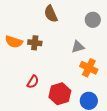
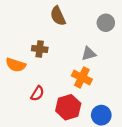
orange semicircle: (14, 42) -> (16, 65), moved
orange cross: (89, 68) -> (82, 78), moved

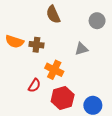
orange semicircle: (16, 65) -> (15, 42), moved
orange cross: (82, 78) -> (54, 70), moved

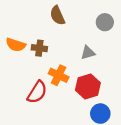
red semicircle: (34, 85) -> (37, 92), size x1.5
red hexagon: (63, 98) -> (88, 87), moved

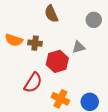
orange cross: (59, 75) -> (60, 99), moved
red hexagon: (88, 87) -> (57, 61), moved

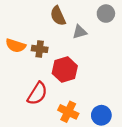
gray circle: (94, 20) -> (106, 14), moved
gray triangle: (79, 47) -> (80, 32), moved

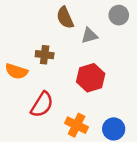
orange semicircle: (16, 46) -> (16, 71), moved
red hexagon: (65, 70) -> (91, 78), moved

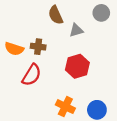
orange semicircle: (16, 71) -> (14, 49), moved
red semicircle: (42, 105) -> (32, 75), moved

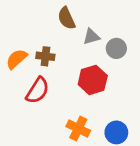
gray circle: (101, 13) -> (116, 48), moved
orange semicircle: (14, 49) -> (17, 59), turned 120

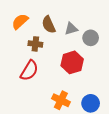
brown semicircle: (66, 18) -> (49, 25), moved
orange semicircle: (17, 59) -> (20, 21), moved

